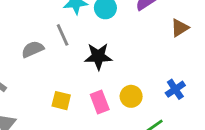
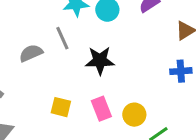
blue cross: (175, 89) -> (181, 71), moved, turned 30
yellow circle: (131, 96) -> (134, 115), moved

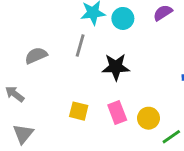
gray line: (62, 38) -> (80, 46), turned 40
gray semicircle: (31, 53) -> (36, 55), moved

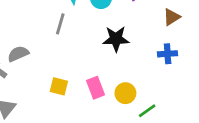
gray semicircle: (36, 55) -> (18, 54), moved
black star: (116, 67) -> (116, 39), moved

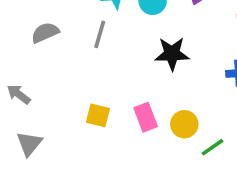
gray semicircle: (18, 54) -> (45, 33), moved

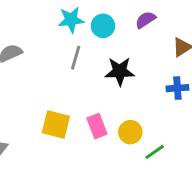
gray line: (100, 34) -> (76, 58), moved
yellow square: (98, 115) -> (56, 125), size x1.4

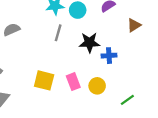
blue cross: (177, 88) -> (109, 56), moved
green line: (155, 152) -> (127, 100), moved

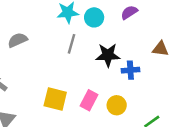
brown triangle: (134, 25) -> (161, 49), moved, turned 40
pink rectangle: (73, 82) -> (89, 100), turned 49

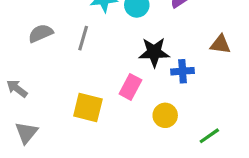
gray line: (71, 44) -> (83, 38), moved
pink rectangle: (89, 100) -> (130, 87), moved

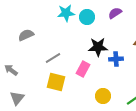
gray line: (83, 38) -> (53, 58), moved, turned 42
yellow circle: (165, 115) -> (103, 96), moved

